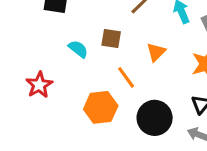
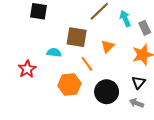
brown square: (111, 38) -> (77, 37), size x1.5
cyan semicircle: (78, 49) -> (54, 53), moved, turned -32

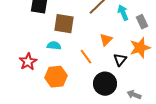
brown square: (77, 37) -> (64, 24), moved
black triangle: (139, 82) -> (120, 60), moved
orange hexagon: (69, 85) -> (56, 77), moved

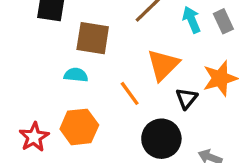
gray rectangle: (142, 22) -> (223, 21), moved
orange triangle: (106, 40) -> (163, 65), size x1.5
red star: (28, 62) -> (34, 137), moved

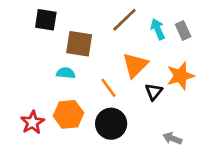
black circle: (161, 139) -> (111, 124), moved

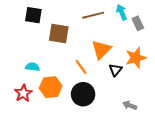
brown line: (124, 20) -> (93, 15), turned 30
cyan arrow: (158, 29) -> (122, 12), moved
cyan semicircle: (66, 73) -> (32, 67), moved

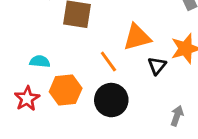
orange triangle: (101, 50) -> (137, 37), turned 30
gray arrow: (130, 105) -> (177, 116), turned 88

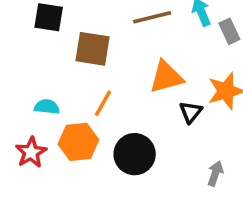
orange line: (108, 61) -> (103, 103), moved, turned 65

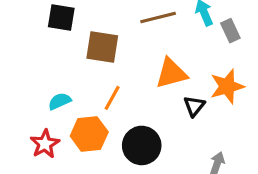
cyan semicircle: (47, 107) -> (60, 101), turned -30

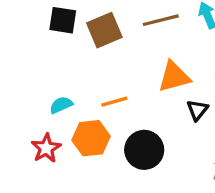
brown square: (102, 47) -> (104, 30), moved, turned -32
orange line: (112, 98) -> (114, 102), turned 45

